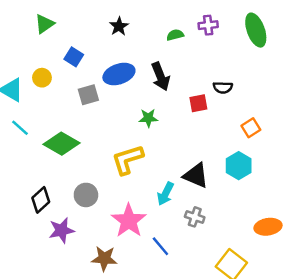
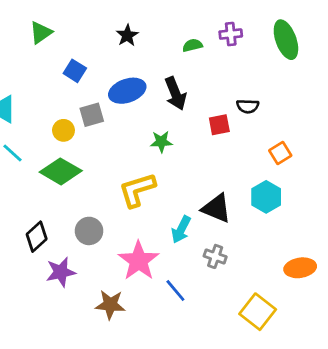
yellow circle: (42, 78) -> (63, 130), moved

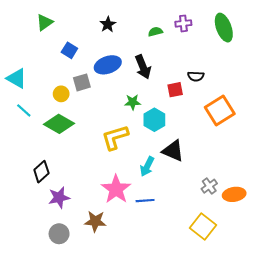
orange square: (280, 153) -> (220, 110), size x1.8
cyan hexagon: (266, 197) -> (154, 120), moved
gray circle: (89, 231) -> (59, 234), moved
gray cross: (215, 256) -> (209, 186), moved, turned 35
blue line: (175, 290) -> (145, 201), moved, turned -54

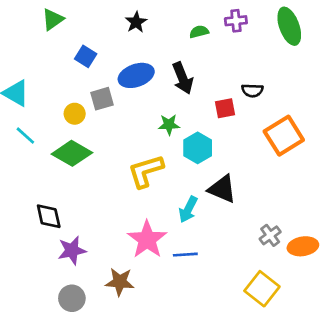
black diamond: (41, 172) -> (49, 216), turned -60

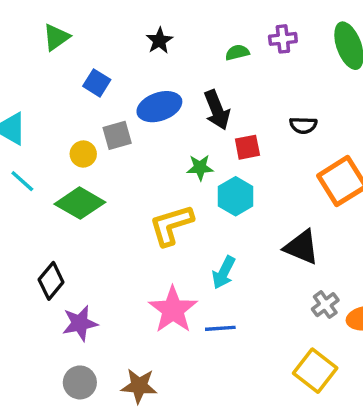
red square: (225, 108) -> (247, 147), moved
black triangle: (222, 189) -> (302, 247), moved
black diamond: (49, 216) -> (51, 281), turned 52
brown star: (120, 282) -> (139, 386), moved

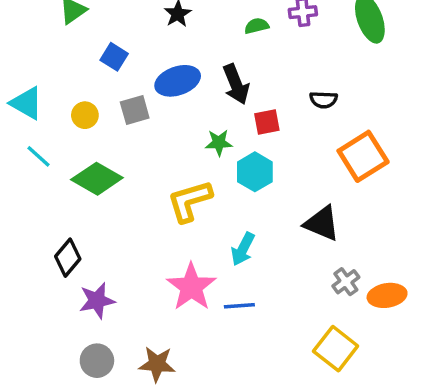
yellow circle: (83, 154) -> (85, 115), moved

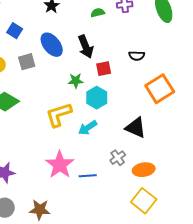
blue ellipse: (178, 81) -> (52, 45), turned 70
cyan arrow: (243, 249) -> (88, 128), moved, turned 30
gray cross: (346, 282) -> (118, 158), moved
orange ellipse: (387, 295) -> (144, 170), moved

